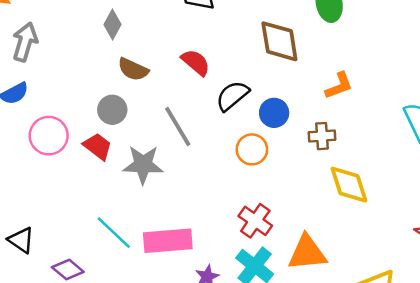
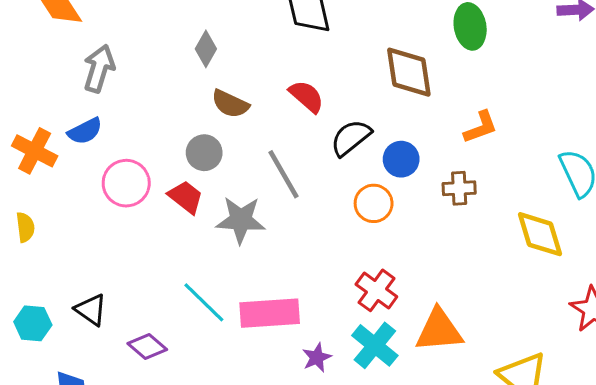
yellow diamond: (349, 185) -> (540, 234), moved

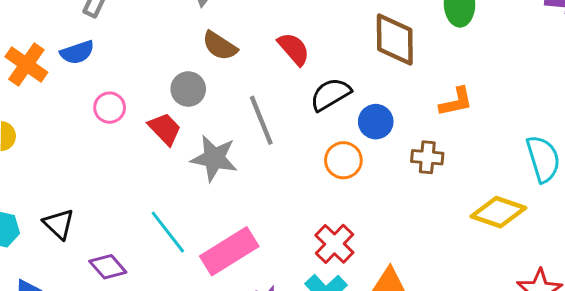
pink circle: (126, 183) -> (110, 108), size x0.7
yellow diamond: (540, 234) -> (498, 212), turned -62
pink rectangle: (270, 313) -> (229, 251), turned -36

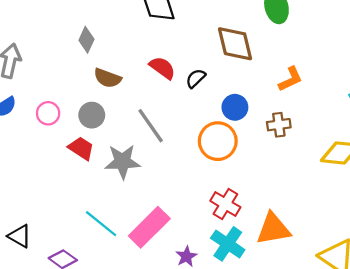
black semicircle: (330, 94) -> (196, 78), moved, size x0.7
pink circle: (110, 108) -> (48, 113), moved
orange circle: (343, 160) -> (218, 141), size x1.4

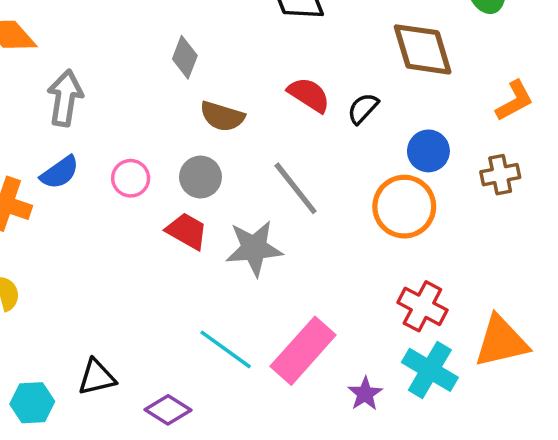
black triangle: (20, 236) -> (97, 377), turned -40

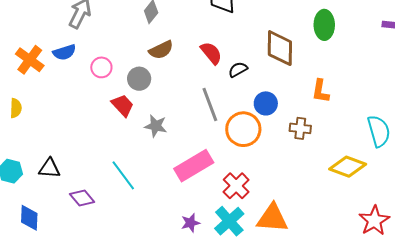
orange L-shape: (515, 101) -> (320, 91), turned 110
brown semicircle: (222, 116) -> (161, 50), turned -60
gray line: (296, 188) -> (210, 104), moved
gray star: (254, 248) -> (156, 126), size x0.7
pink rectangle: (303, 351) -> (194, 166), moved

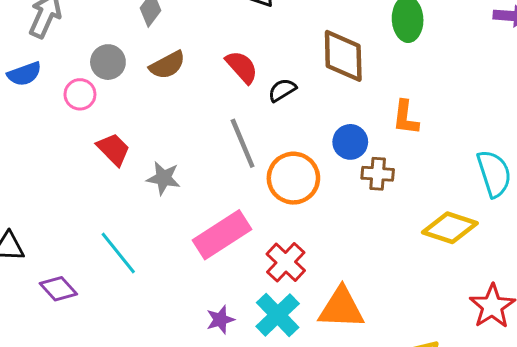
gray circle: (139, 79) -> (108, 62), moved
blue circle: (266, 103) -> (350, 142), moved

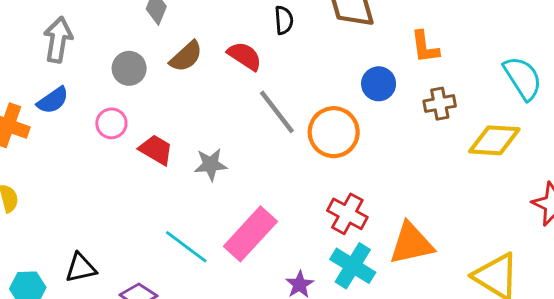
red semicircle: (242, 67) -> (245, 56), moved
black semicircle: (282, 90) -> (284, 20), moved, turned 132
pink circle: (80, 94) -> (111, 123), moved
brown cross: (378, 174) -> (440, 104), moved
pink rectangle: (222, 235) -> (250, 234), moved

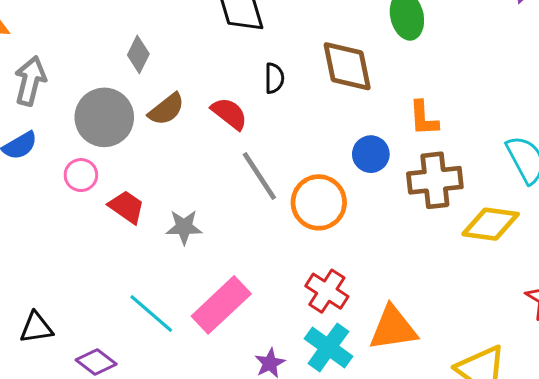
gray circle: (129, 68) -> (104, 117), size x1.6
brown cross: (440, 104) -> (435, 180), size x1.6

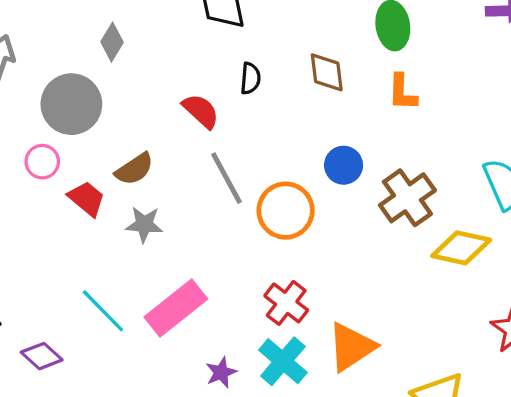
brown diamond: (347, 66) -> (327, 72), size x0.7
brown semicircle: (166, 109) -> (134, 169), moved
orange L-shape: (424, 118) -> (402, 92), moved
brown cross: (435, 180) -> (407, 198), turned -34
orange triangle: (393, 328) -> (351, 347), turned -30

